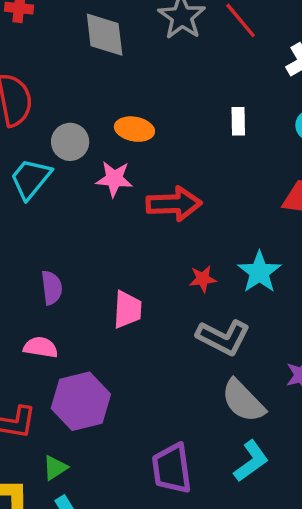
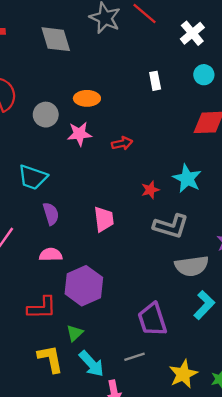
cyan trapezoid: (31, 179) -> (33, 177), moved, turned -100
red arrow: (174, 204) -> (122, 143), size x0.6
gray semicircle: (243, 401) -> (192, 266), turned -44

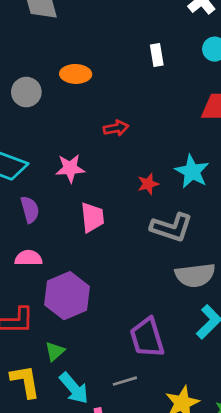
pink star: (79, 134) -> (70, 168), moved

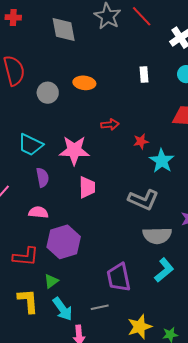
pink star: (70, 168) -> (74, 150), size x1.4
red star: (148, 184) -> (141, 141), moved

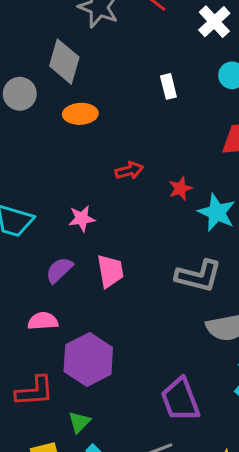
gray diamond: (64, 30) -> (64, 62), moved, turned 36
gray circle: (48, 93) -> (20, 94), moved
pink star: (74, 150) -> (82, 218), size x0.6
purple semicircle: (43, 177) -> (59, 270), moved, turned -114

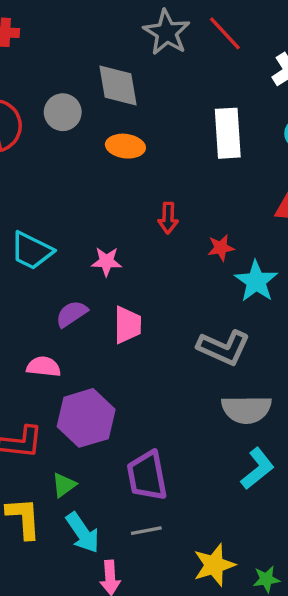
gray diamond: (64, 62) -> (118, 85), turned -36
white rectangle: (168, 86) -> (228, 133), size x1.8
red arrow: (129, 170) -> (168, 218), turned 96
purple trapezoid: (180, 400) -> (147, 476), moved

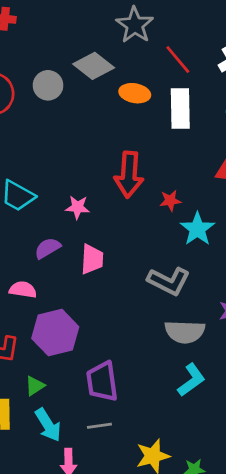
red line: (225, 33) -> (178, 60), moved
gray diamond: (118, 85) -> (94, 66), turned -45
orange ellipse: (125, 146) -> (135, 93), moved
red arrow: (168, 218) -> (129, 175), size x1.8

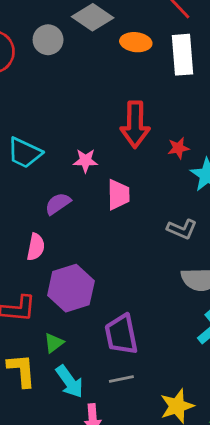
pink trapezoid: (92, 259) -> (118, 195), moved
gray L-shape: (169, 281) -> (182, 229), size x0.7
pink semicircle: (23, 290) -> (36, 247), turned 96

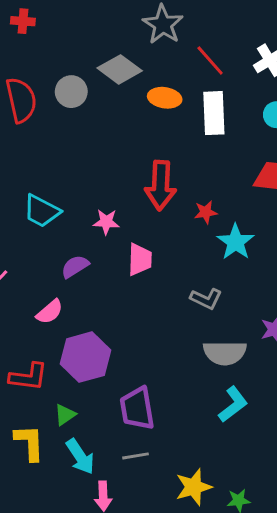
pink semicircle: (36, 247) -> (50, 312), turned 36

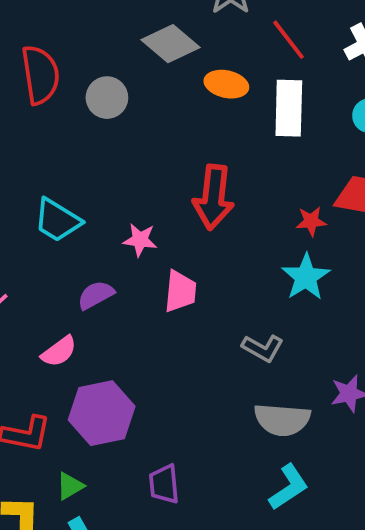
gray circle: (71, 92) -> (107, 98), moved
red star: (206, 212) -> (311, 221), moved
purple trapezoid: (137, 408) -> (164, 484), size x0.7

